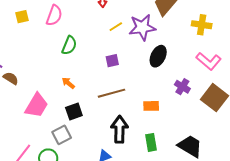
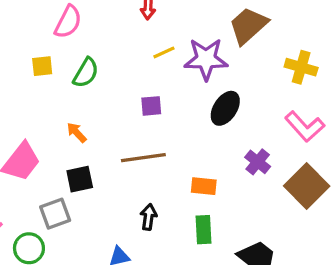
yellow square: (22, 17) -> (42, 66), moved
black arrow: (119, 129) -> (148, 217), size x0.6
green rectangle: (151, 142) -> (204, 230), moved

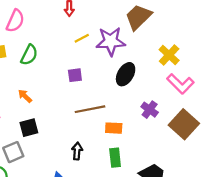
yellow cross: (301, 67) -> (169, 55), moved, turned 30
brown line: (143, 158) -> (90, 109), moved

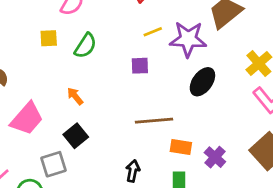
purple square: (75, 75) -> (140, 66), moved
purple cross: (150, 110) -> (215, 157), moved
black square: (29, 128) -> (76, 136), turned -30

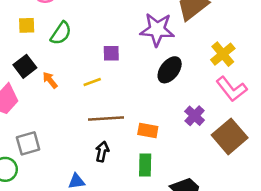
yellow line: (153, 32) -> (92, 82), moved
brown line: (154, 121) -> (106, 118), moved
black square: (76, 136) -> (25, 66), moved
purple cross: (215, 157) -> (195, 116), moved

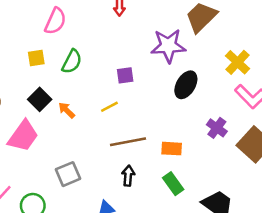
gray square: (28, 143) -> (68, 174), moved
green rectangle: (145, 165) -> (173, 184), turned -30

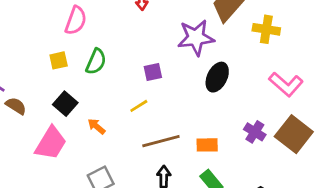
yellow cross: (238, 62) -> (266, 29), moved, turned -30
orange arrow: (67, 110) -> (96, 126), moved
purple cross: (217, 128) -> (255, 132), moved

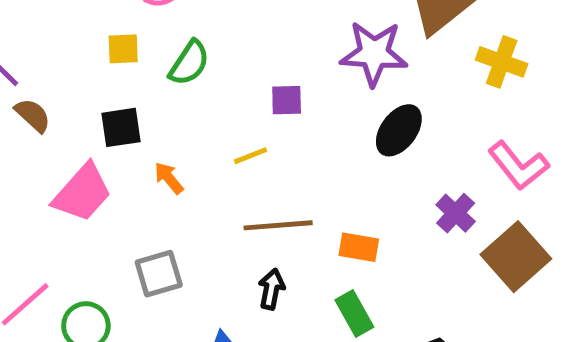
black square: (65, 104) -> (121, 127), turned 30
purple cross: (255, 132) -> (456, 213), moved

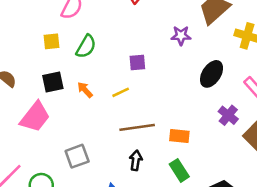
purple star: (374, 53) -> (181, 36), size x0.6
black ellipse: (399, 130) -> (212, 74), moved
orange arrow: (169, 178) -> (85, 90), moved

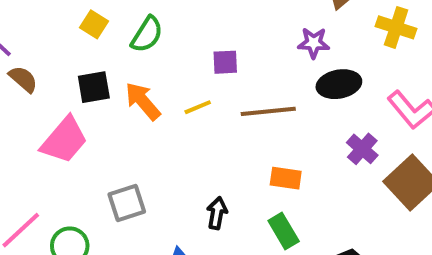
purple star: (181, 36) -> (314, 43), moved
yellow square: (51, 41) -> (94, 24), turned 36
black ellipse: (212, 74) -> (339, 84), turned 44
orange arrow: (85, 90) -> (143, 101), size x1.5
brown line: (137, 127) -> (268, 111), moved

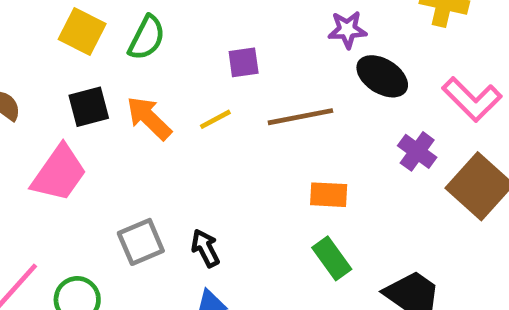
yellow square: (94, 24) -> (82, 32), size x1.4
black ellipse: (339, 84) -> (382, 76), turned 48
black arrow: (217, 213) -> (205, 248), moved, turned -32

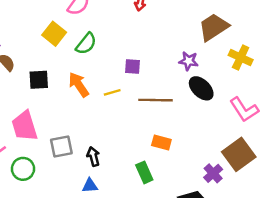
black square: (89, 107) -> (39, 80), moved
purple cross: (417, 151) -> (213, 173), moved
pink trapezoid: (59, 173) -> (24, 126), moved, turned 116
green rectangle: (332, 258) -> (144, 172), moved

